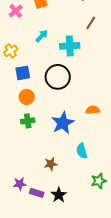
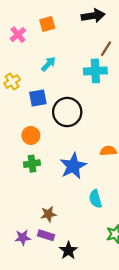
cyan cross: (70, 46) -> (95, 71), moved
blue square: (23, 73) -> (38, 98), moved
brown star: (51, 164) -> (48, 214), moved
purple rectangle: (37, 193) -> (46, 235), moved

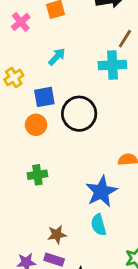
orange circle: (31, 135) -> (36, 125), moved
blue star: (73, 166) -> (101, 191), moved
cyan semicircle: (95, 199) -> (99, 225), moved

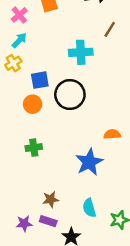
cyan arrow: (57, 57) -> (19, 40), moved
cyan cross: (112, 65) -> (81, 52), moved
cyan semicircle: (99, 225) -> (89, 208), moved

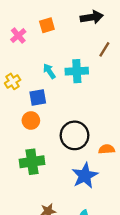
cyan arrow: (19, 40) -> (49, 71), moved, turned -77
black circle: (70, 95) -> (74, 135), moved
green cross: (34, 148) -> (32, 162), size x1.5

